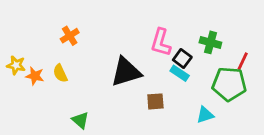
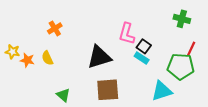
green cross: (210, 42) -> (182, 19), moved
brown square: (155, 101) -> (108, 90), moved, size x1.6
cyan triangle: (205, 115) -> (162, 91), size x1.5

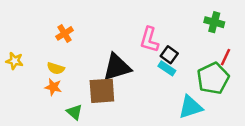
yellow semicircle: (47, 58) -> (56, 68), turned -48
orange star: (27, 60) -> (53, 87), moved
green pentagon: (181, 67) -> (213, 78), turned -30
brown square: (108, 90) -> (102, 91), moved

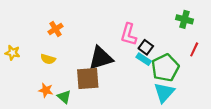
green pentagon: (213, 78) -> (165, 68), moved
orange star: (53, 87) -> (46, 90), moved
cyan triangle: (191, 107) -> (164, 92), turned -30

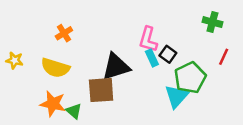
yellow semicircle: (48, 59) -> (55, 68), size x1.6
cyan rectangle: (144, 59) -> (152, 58), moved, turned 32
orange star: (46, 90) -> (53, 104), size x1.5
cyan triangle: (164, 92) -> (177, 96), moved

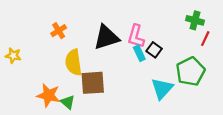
red line: (224, 57) -> (205, 39), moved
black triangle: (116, 67) -> (106, 37), moved
yellow semicircle: (55, 68) -> (73, 62), moved, turned 65
green pentagon: (190, 78) -> (190, 71), moved

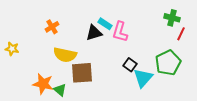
black triangle: (106, 37) -> (94, 33), size x0.7
black square: (154, 50) -> (130, 65), moved
cyan rectangle: (139, 53) -> (105, 24), moved, turned -32
yellow semicircle: (73, 62) -> (65, 55), turned -70

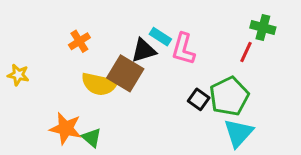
red line: (181, 34) -> (246, 52), moved
green pentagon: (168, 63) -> (229, 96), moved
brown square: (82, 73) -> (125, 73), moved, turned 35
cyan triangle: (143, 78) -> (238, 133), moved

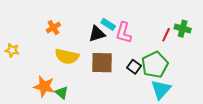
green cross: (263, 27) -> (183, 29), moved
brown square: (125, 73) -> (102, 63), moved, turned -30

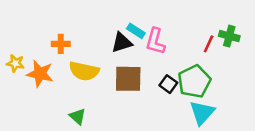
orange cross: (53, 28) -> (61, 44), moved, turned 32
orange star: (44, 86) -> (40, 74), moved

